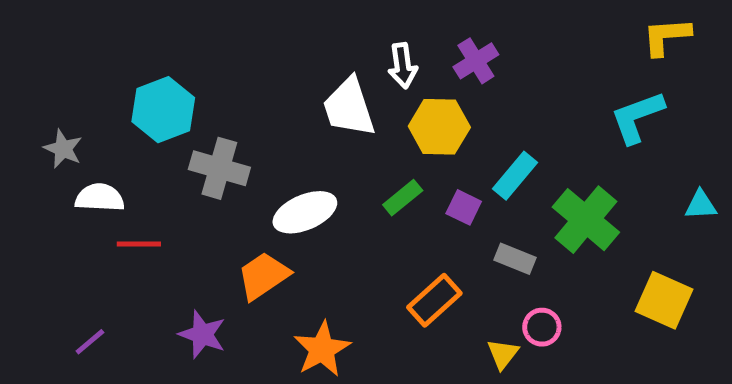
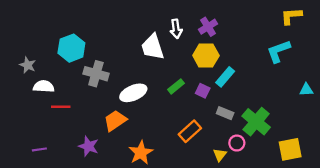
yellow hexagon: (439, 127) -> (206, 56), moved
green cross: (586, 220) -> (256, 122), moved
yellow square: (664, 300) -> (290, 149), moved, turned -35
purple line: (90, 342) -> (39, 149), turned 32

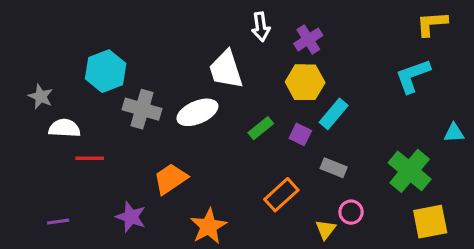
white arrow: (176, 29) -> (261, 27), moved
white ellipse: (133, 93) -> (197, 112), moved
green cross: (256, 122) -> (410, 171), moved

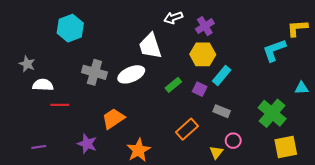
yellow L-shape: (432, 24) -> (297, 28), moved
white arrow: (261, 27) -> (173, 18), turned 78
cyan hexagon: (106, 71) -> (70, 28), moved

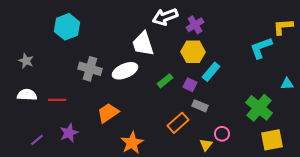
white arrow: (173, 18) -> (165, 17), size x1.4
white semicircle: (43, 85) -> (27, 95), moved
gray rectangle: (222, 111) -> (200, 106), moved
purple star: (87, 144) -> (69, 133), moved, turned 30
purple line: (39, 147) -> (37, 140), turned -32

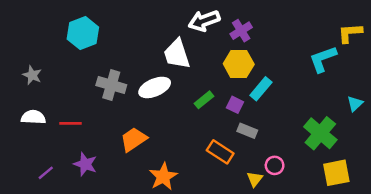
cyan triangle: (287, 84) -> (355, 104), turned -40
orange rectangle: (178, 123) -> (220, 152), turned 75
purple star: (69, 133) -> (85, 164), turned -30

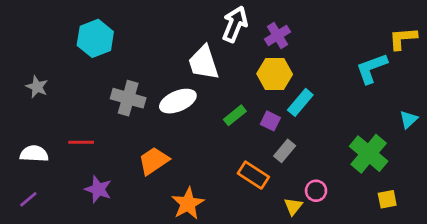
white arrow: (204, 21) -> (235, 24), turned 132
white semicircle: (33, 117) -> (34, 154), moved
gray rectangle: (247, 131) -> (285, 151), turned -72
purple line: (46, 173) -> (28, 199), moved
yellow square: (336, 173) -> (387, 199), size x0.6

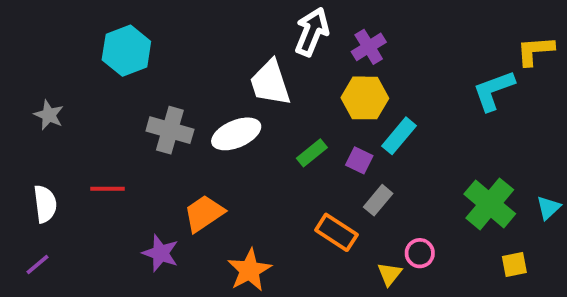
cyan triangle: (409, 120) -> (548, 208), moved
white semicircle: (34, 154) -> (45, 204), turned 80
purple star: (98, 189) -> (160, 253), moved

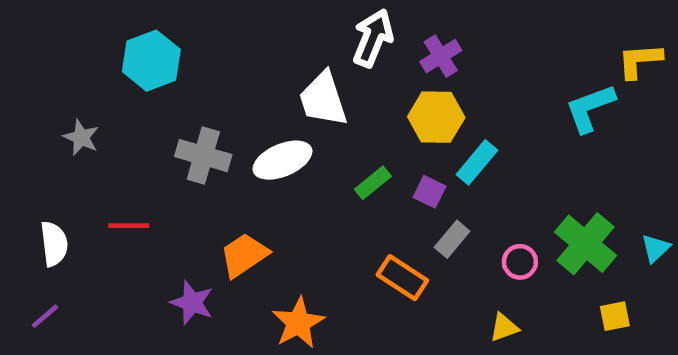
gray star: (49, 115) -> (81, 137), moved
pink circle: (420, 253) -> (520, 262), moved
yellow triangle: (389, 274) -> (504, 327), moved, turned 32

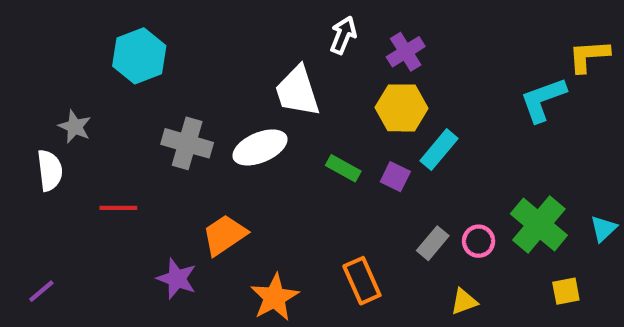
white arrow: (373, 38) -> (343, 35), size x0.7
green rectangle: (373, 183) -> (343, 168), turned 68
gray rectangle: (452, 239) -> (433, 243), moved
white semicircle: (54, 244) -> (50, 170), moved
orange rectangle: (402, 278) -> (362, 281), moved, turned 33

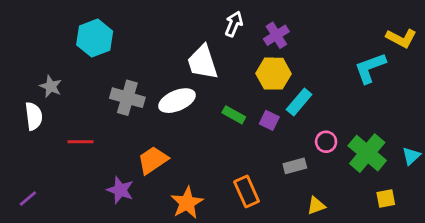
yellow L-shape: (589, 56) -> (401, 38), turned -148
pink circle: (479, 241) -> (326, 142), moved
gray rectangle: (433, 243) -> (295, 166), turned 35

